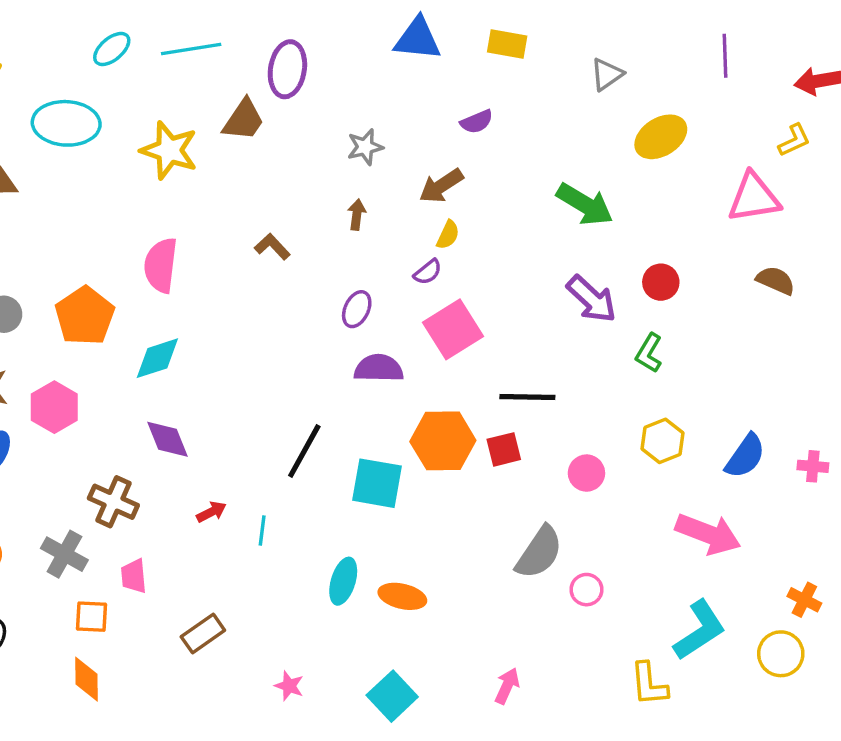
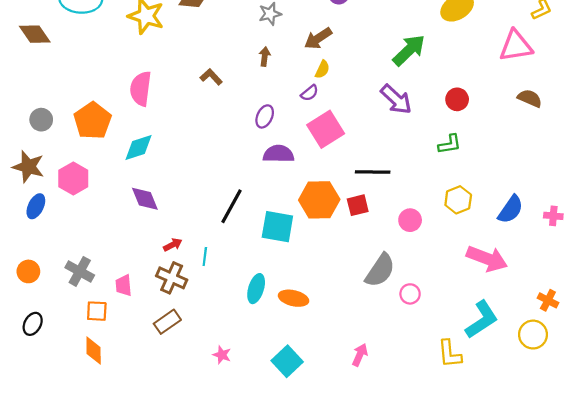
green arrow: (585, 204) -> (409, 50), turned -75
purple arrow: (592, 299) -> (396, 99), moved
green L-shape: (649, 353) -> (450, 144), turned -130
brown cross: (113, 502) -> (172, 278), moved

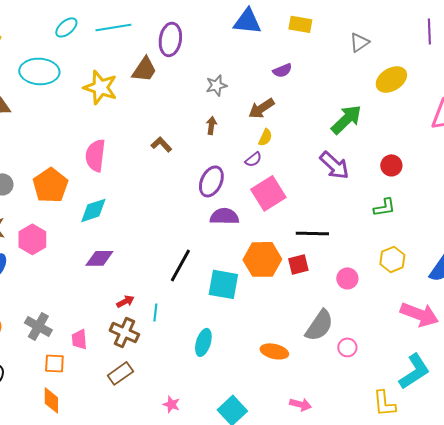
purple ellipse: (265, 116) -> (211, 181), size x1.4
purple diamond: (145, 199) -> (99, 258), turned -68
orange ellipse: (294, 298) -> (274, 351), moved
pink arrow: (360, 355) -> (300, 404), turned 80

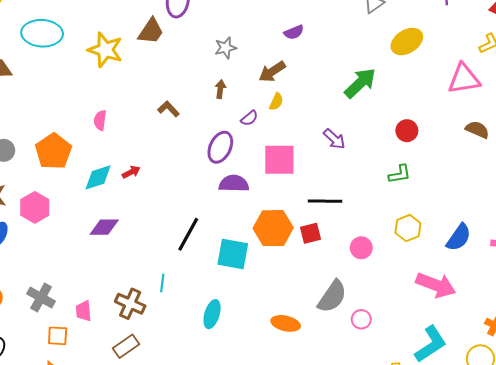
pink semicircle: (95, 155) -> (100, 120), size x0.6
purple semicircle: (253, 159) -> (249, 118), moved
purple arrow: (334, 165) -> (334, 139), moved, size x0.7
pink square: (268, 193) -> (279, 160), turned 32
red arrow: (125, 301) -> (131, 172), moved

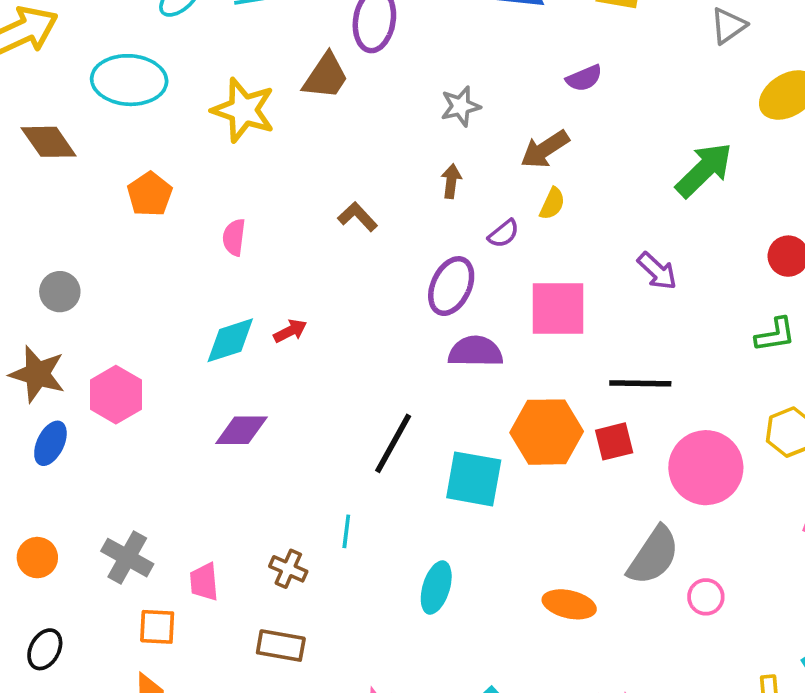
orange pentagon: (53, 151) -> (150, 194), moved, size x0.7
pink circle: (361, 248) -> (706, 468), size x1.8
brown cross: (130, 304) -> (288, 569), size x0.7
brown rectangle: (126, 346) -> (281, 646), turned 45

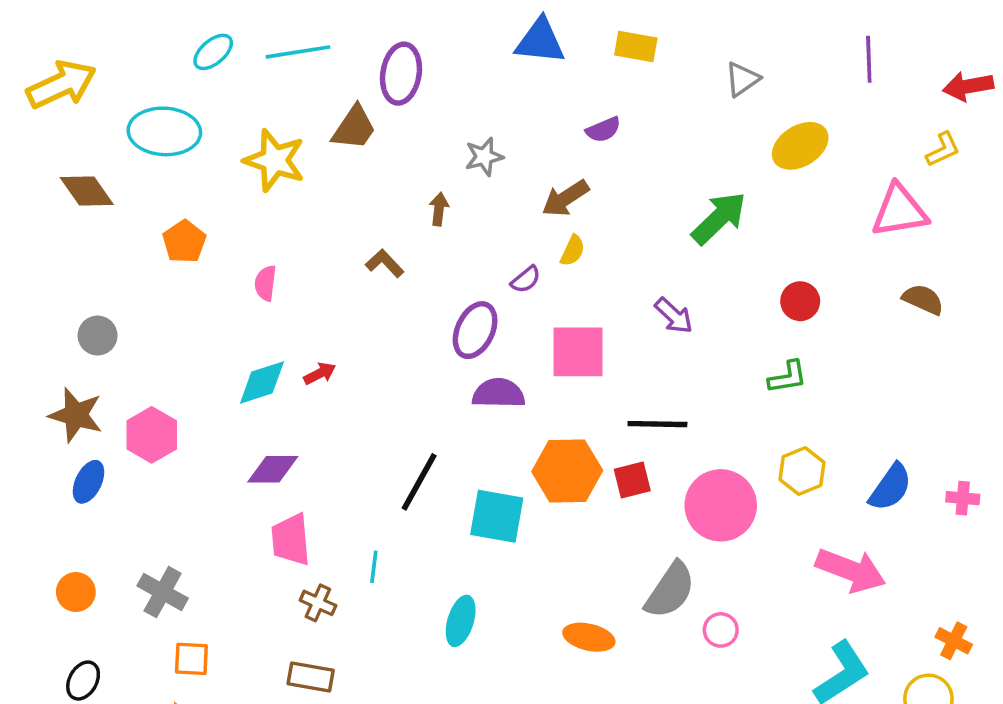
brown arrow: (451, 181) -> (439, 209), moved
pink trapezoid: (204, 582) -> (291, 540), moved, size x1.4

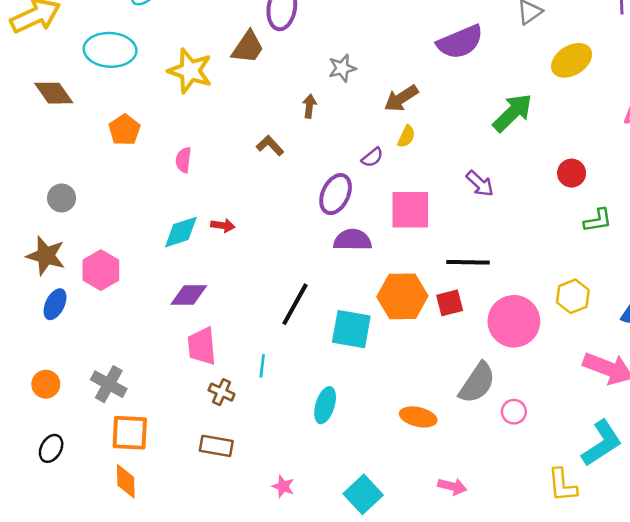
purple semicircle: (603, 130) -> (460, 42), moved, size x1.8
red arrow: (320, 373) -> (223, 226), turned 35
green L-shape: (788, 377) -> (598, 220), moved
orange square: (191, 659) -> (130, 433), size x1.4

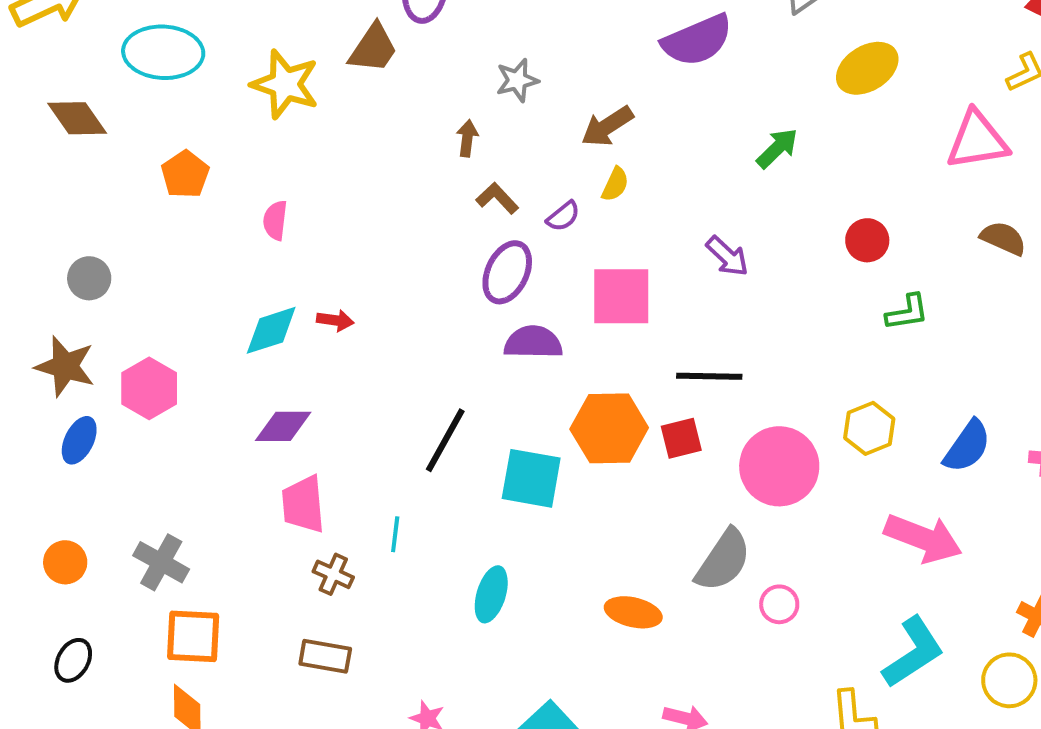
green arrow: (513, 113) -> (777, 148), size x0.7
brown L-shape: (270, 146) -> (497, 198), moved

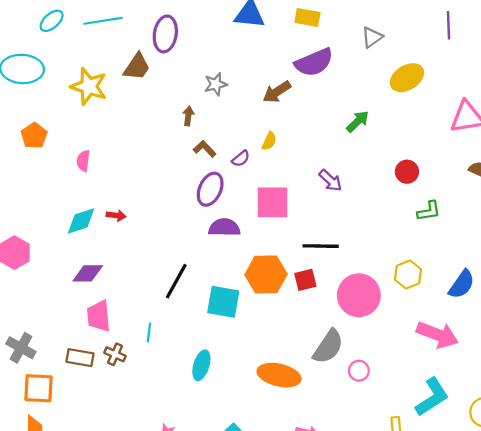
brown arrow: (607, 126) -> (277, 92), moved
orange ellipse: (633, 612) -> (279, 375), size x1.4
brown rectangle: (325, 656) -> (80, 358), moved

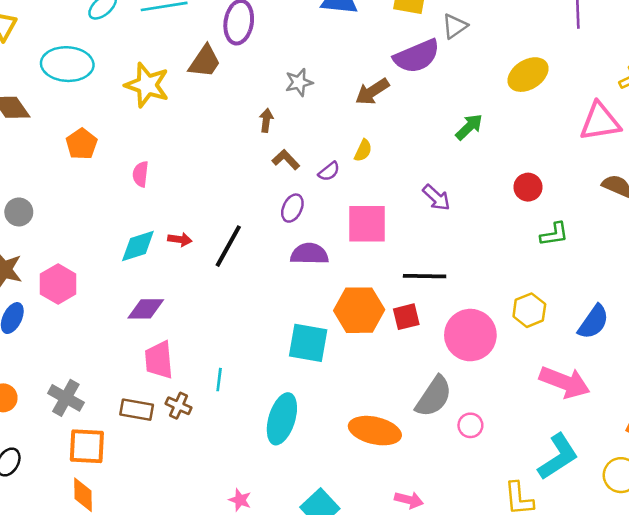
gray triangle: (372, 37) -> (455, 26), moved
purple ellipse: (210, 189) -> (292, 208), size x0.7
black line: (176, 281) -> (228, 246), moved
cyan ellipse: (201, 365) -> (282, 419), size x1.4

